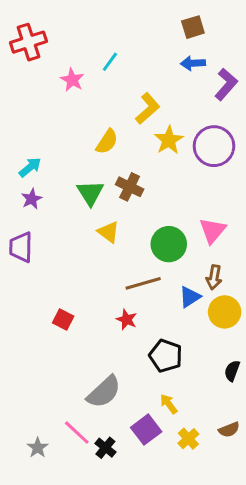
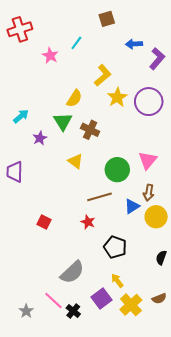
brown square: (193, 27) -> (107, 19), moved
green triangle: (90, 193) -> (63, 121), moved
purple star: (32, 199) -> (40, 138), moved
yellow cross: (188, 439) -> (131, 305), size x1.5

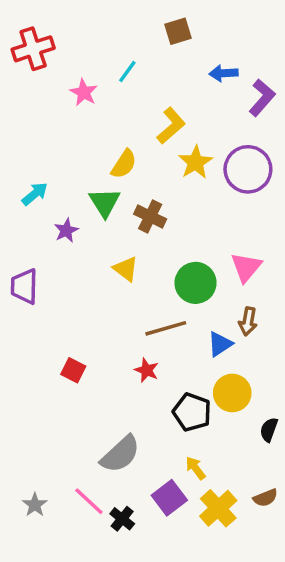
yellow circle: (156, 217) -> (232, 393), moved
gray star: (26, 311) -> (35, 505), moved

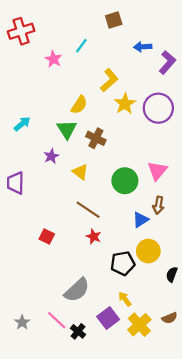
purple star: (66, 230) -> (51, 156), moved
brown line: (166, 328) -> (88, 210), moved, turned 50
black pentagon: (192, 412) -> (123, 263), turned -30

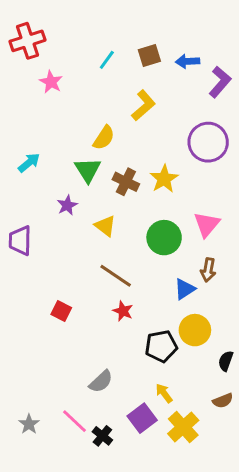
brown square: (114, 20) -> (149, 56), moved
pink star: (53, 59) -> (51, 82), moved
yellow star: (125, 104) -> (164, 179), moved
gray semicircle: (77, 290) -> (101, 381), size x0.7
brown semicircle: (170, 318) -> (223, 401), moved

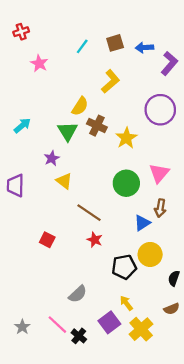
red cross: (28, 41) -> (21, 32), size x0.6
brown cross: (126, 182) -> (97, 126), moved
yellow triangle: (105, 226) -> (64, 181), moved

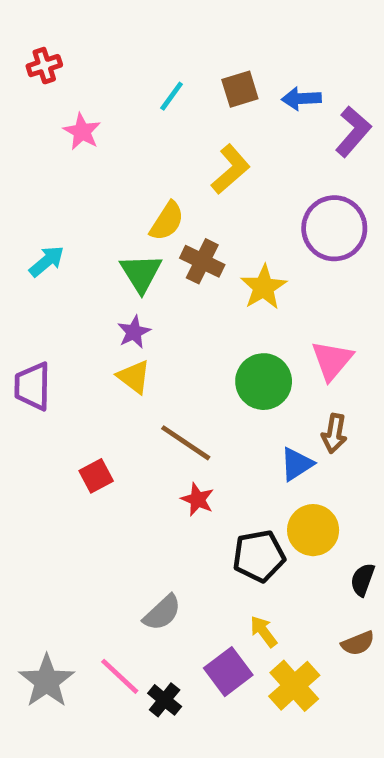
purple star: (52, 158) -> (134, 332), moved
red square: (47, 240) -> (96, 476), moved, turned 35
gray star: (22, 327) -> (47, 681), size x1.6

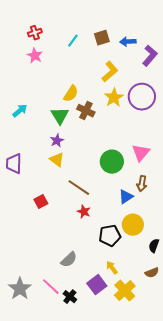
red cross: (44, 66) -> (35, 33), moved
yellow L-shape: (231, 169) -> (110, 72), moved
yellow star: (264, 287) -> (114, 98), moved

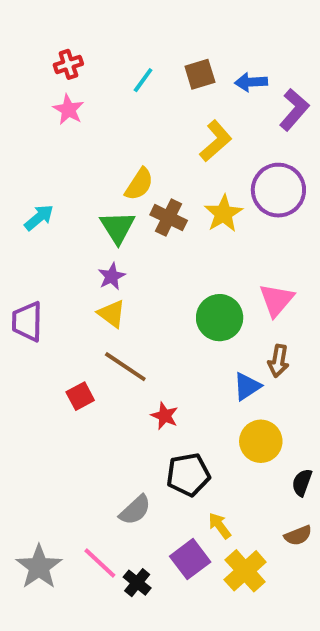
yellow star: (114, 98) -> (223, 214), moved
brown line: (79, 188) -> (125, 367), moved
black pentagon: (110, 236) -> (188, 475), moved

